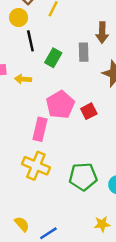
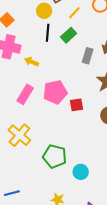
green rectangle: (53, 58) -> (69, 35), moved
pink rectangle: (40, 129) -> (25, 94), moved

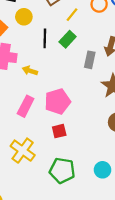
yellow circle: (44, 11) -> (24, 17), moved
red square: (76, 105) -> (59, 131), moved
cyan circle: (81, 172) -> (102, 170), moved

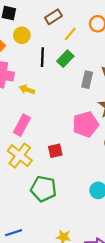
pink pentagon: (58, 101) -> (86, 124), moved
yellow cross: (23, 151) -> (20, 156), moved
green pentagon: (62, 171) -> (44, 189), moved

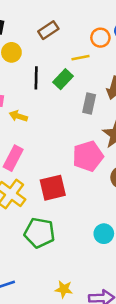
yellow line: (70, 34) -> (81, 58), moved, turned 40
red square: (55, 151) -> (53, 188), size x1.5

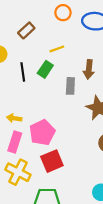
orange circle: (100, 38) -> (63, 13), moved
yellow arrow: (18, 116) -> (14, 118), moved
pink pentagon: (88, 156) -> (42, 132), moved

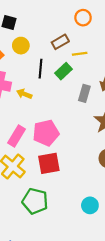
orange circle: (63, 13) -> (83, 18), moved
brown rectangle: (26, 30) -> (60, 42), moved
yellow arrow: (14, 118) -> (24, 94), moved

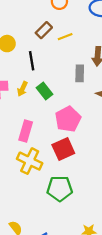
green rectangle: (63, 71) -> (44, 91), moved, turned -70
yellow arrow: (24, 94) -> (22, 89), turned -72
pink pentagon: (46, 133) -> (68, 119), moved

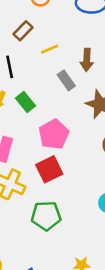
yellow line: (65, 37) -> (50, 49), moved
gray rectangle: (80, 73) -> (66, 80), turned -35

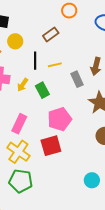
yellow line: (50, 49) -> (55, 65), moved
green pentagon: (46, 216) -> (21, 181), moved

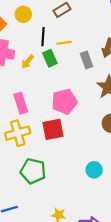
green rectangle: (42, 90) -> (50, 58), moved
pink rectangle: (19, 124) -> (21, 103), turned -48
yellow cross: (18, 152) -> (18, 133), turned 35
green pentagon: (21, 181) -> (33, 171), moved

